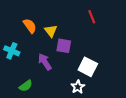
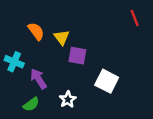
red line: (92, 17) -> (135, 18), moved
purple arrow: (45, 62) -> (39, 79), moved
white star: (78, 87) -> (68, 99), moved

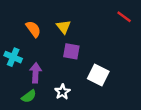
red line: (135, 18) -> (124, 17), turned -32
yellow triangle: (62, 37) -> (64, 27), moved
purple arrow: (39, 79) -> (36, 73), turned 36

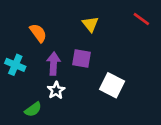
yellow triangle: (64, 27) -> (90, 24), moved
purple arrow: (36, 73) -> (53, 64), moved
white star: (62, 92) -> (56, 90), moved

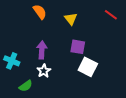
orange semicircle: (38, 33) -> (40, 12), moved
purple square: (82, 58) -> (78, 47), moved
cyan cross: (15, 65) -> (12, 61), moved

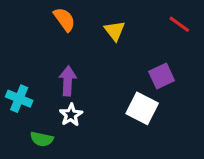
purple square: (78, 47) -> (162, 76), moved, turned -35
green semicircle: (26, 86) -> (42, 139), turned 48

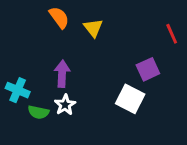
red line: (179, 24) -> (172, 34), moved, turned 30
yellow triangle: (115, 31) -> (93, 28), moved
green semicircle: (42, 139) -> (38, 112), moved

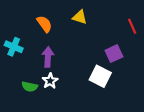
orange semicircle: (59, 17) -> (44, 24), moved
yellow triangle: (93, 28) -> (80, 17), moved, turned -35
cyan cross: (18, 90) -> (14, 47), moved

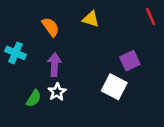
red line: (132, 26) -> (151, 17), moved
green semicircle: (30, 87) -> (34, 98), turned -70

